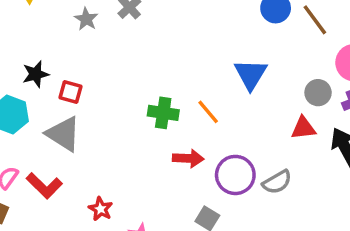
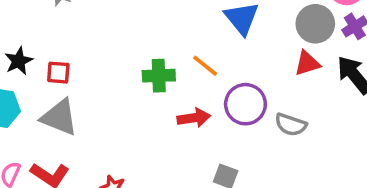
gray circle: (318, 93) -> (315, 24), size x1.4
purple circle: (235, 175) -> (245, 104), moved
gray semicircle: (277, 182) -> (291, 125), turned 60

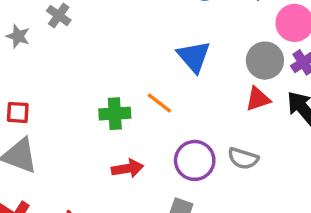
purple circle: (245, 104) -> (195, 160), moved
red arrow: (194, 118) -> (127, 168), moved

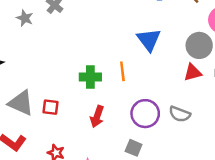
orange line: (159, 103) -> (122, 71), turned 42
red square: (18, 112) -> (50, 107), moved
red arrow: (127, 168) -> (97, 116), turned 115

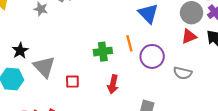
gray triangle: (21, 103) -> (44, 67), moved, turned 30
purple circle: (145, 114) -> (152, 56), moved

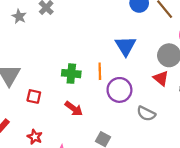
red triangle: (189, 36) -> (161, 78), turned 49
red arrow: (113, 84) -> (74, 109), turned -78

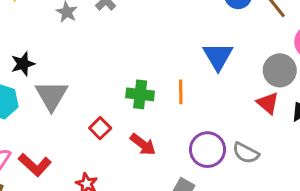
purple circle: (119, 90) -> (207, 150), moved
red square: (34, 96) -> (100, 128), moved, turned 32

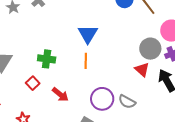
blue triangle: (218, 56) -> (88, 34), moved
green cross: (140, 94) -> (47, 59), moved

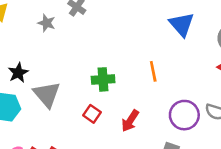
blue triangle: (88, 34) -> (182, 24), moved
red arrow: (60, 94) -> (130, 121), turned 96

